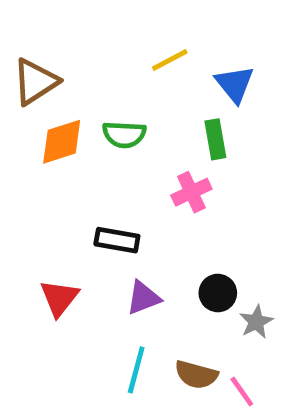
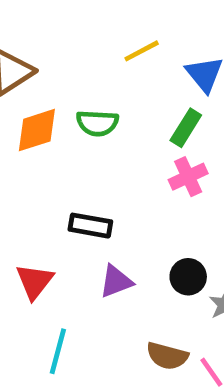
green rectangle: (215, 139) -> (186, 128), turned 42
pink cross: (191, 192) -> (188, 177), moved
cyan line: (136, 370) -> (58, 351), moved

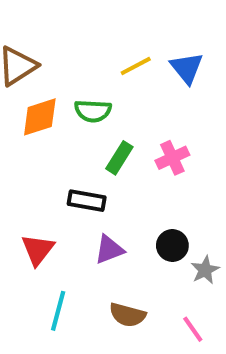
yellow line: (142, 51) -> (136, 66), moved
green rectangle: (186, 128) -> (119, 158), moved
brown semicircle: (167, 356) -> (128, 315), moved

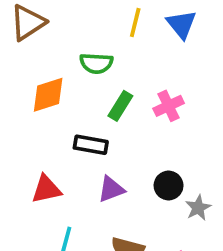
yellow line: (136, 66) -> (135, 23), turned -48
orange diamond: (40, 117) -> (48, 95), moved
red triangle: (38, 250) -> (46, 189), turned 40

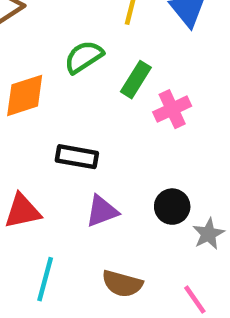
green semicircle: (96, 63) -> (84, 57), turned 144
green rectangle: (120, 106) -> (136, 80), moved

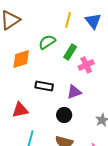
black circle: (172, 207) -> (64, 115), moved
purple triangle: (102, 211) -> (74, 92), moved

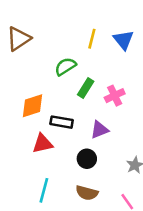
green rectangle: (70, 52) -> (86, 88), moved
orange diamond: (21, 59) -> (33, 106), moved
red triangle: (20, 110) -> (43, 144), moved

